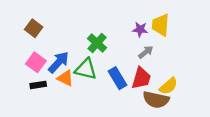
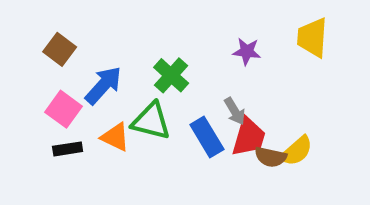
yellow trapezoid: (160, 25) -> (312, 37), moved
gray arrow: (146, 52) -> (235, 111), moved, turned 98
blue arrow: (59, 62) -> (103, 85), moved
brown semicircle: (156, 100) -> (271, 157), moved, size x0.7

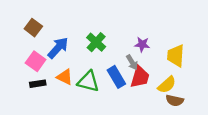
yellow trapezoid: (312, 37) -> (176, 56), moved
purple star: (247, 51) -> (142, 44), moved
green triangle: (151, 121) -> (88, 81), moved
brown semicircle: (271, 157) -> (175, 101), moved

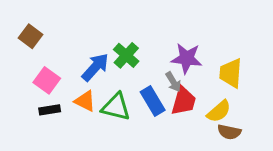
brown square: (33, 28) -> (31, 36), moved
purple star: (142, 44) -> (187, 58), size x1.5
blue arrow: (58, 48) -> (95, 67), moved

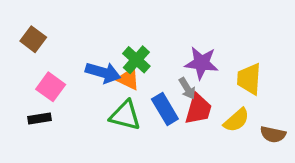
blue arrow: (95, 67) -> (103, 73), turned 64
orange triangle: (85, 101) -> (128, 79), moved
black rectangle: (50, 110) -> (40, 119), moved
brown semicircle: (229, 132) -> (273, 134), moved

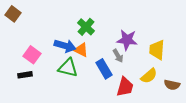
brown square: (33, 39) -> (13, 14), moved
green cross: (136, 60) -> (86, 27), moved
red trapezoid: (198, 109) -> (125, 87), moved
green triangle: (125, 115) -> (68, 68), moved

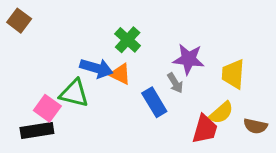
pink square: (32, 55) -> (47, 108), moved
green triangle: (68, 68) -> (74, 93), moved
black rectangle: (25, 75) -> (37, 131), moved, size x1.5
red trapezoid: (125, 87) -> (205, 129), moved

